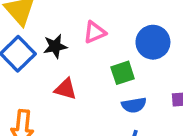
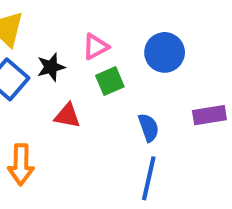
green square: (123, 73) -> (110, 81), moved
blue semicircle: (134, 105) -> (149, 128), turned -95

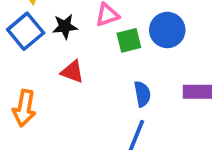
green square: (110, 81) -> (129, 40), moved

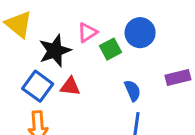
black star: (65, 26) -> (55, 51), size x1.5
blue square: (26, 31) -> (38, 86), moved

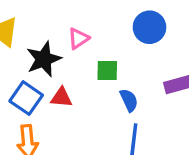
blue circle: (140, 33) -> (150, 27), moved
green square: (110, 49) -> (107, 71), moved, turned 30

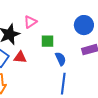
blue circle: (150, 27) -> (84, 25), moved

